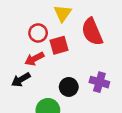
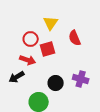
red semicircle: (92, 32) -> (75, 38), size x0.7
red arrow: (34, 59) -> (28, 60), turned -133

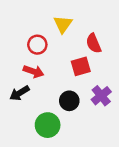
red square: (48, 49) -> (81, 66), moved
purple cross: (81, 79) -> (101, 96), turned 35

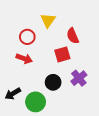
black arrow: (19, 93) -> (13, 94), moved

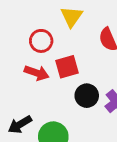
red square: (62, 54) -> (67, 67), moved
black circle: (53, 82) -> (87, 96), moved

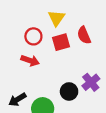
red square: (67, 67) -> (61, 42), moved
black circle: (87, 96) -> (69, 91), moved

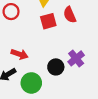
red circle: (33, 36) -> (11, 12), moved
red arrow: (30, 60) -> (20, 54), moved

